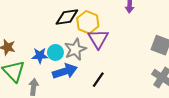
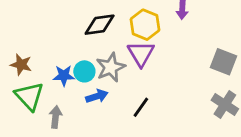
yellow hexagon: (88, 22) -> (145, 25), moved
blue arrow: (65, 71) -> (97, 96), size x0.7

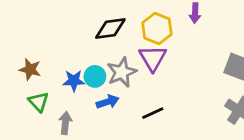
green triangle: (29, 96) -> (39, 102), size x0.7
black line: (141, 107) -> (153, 113), turned 30

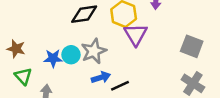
purple triangle: (153, 58) -> (136, 34), moved
blue arrow: (108, 102) -> (101, 77), moved

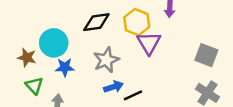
cyan circle: (71, 55) -> (54, 43), moved, size x1.5

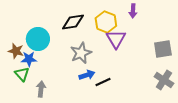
gray square: (206, 55) -> (163, 49), turned -30
blue star: (65, 67) -> (29, 59), moved

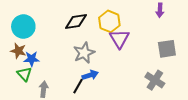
purple arrow: (133, 11) -> (160, 10), moved
cyan circle: (38, 39) -> (23, 27), moved
gray cross: (164, 80) -> (155, 80), moved
black line: (103, 82) -> (78, 86), moved, turned -35

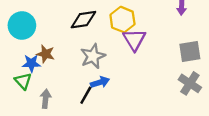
brown star: (18, 51) -> (46, 54), moved
gray cross: (155, 80) -> (190, 83), moved

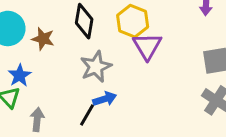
black diamond: (83, 20) -> (84, 21), turned -72
brown star: (46, 54) -> (43, 39), moved
blue star: (31, 63) -> (20, 75), turned -30

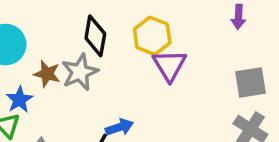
brown star: (43, 39) -> (47, 74), moved
gray star: (96, 67) -> (80, 72), moved

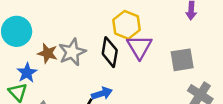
black diamond: (95, 36) -> (110, 52), moved
gray square: (250, 82) -> (182, 60), moved

